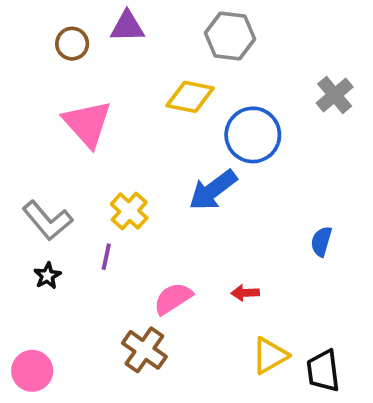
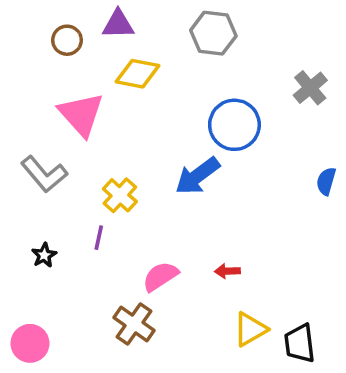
yellow diamond: (190, 97) -> (137, 74), moved
gray L-shape: (47, 221) -> (44, 174), moved
blue semicircle: (321, 241) -> (326, 181), moved

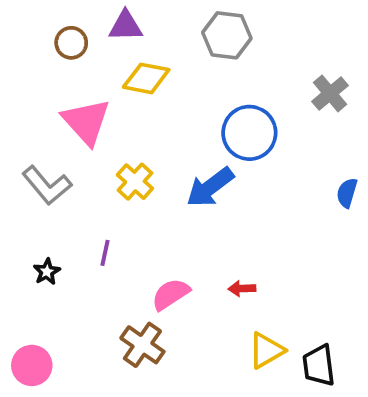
yellow cross: (120, 195) -> (135, 182), moved

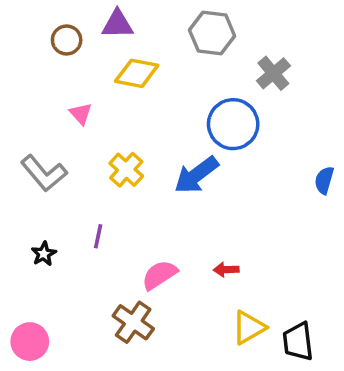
gray cross: (330, 93) -> (273, 73), moved
pink triangle: (86, 122) -> (81, 114), size x0.5

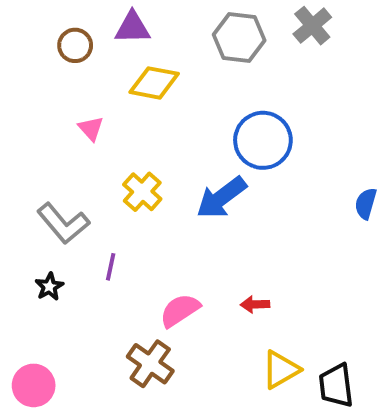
gray cross: (273, 73) -> (312, 26), moved
gray L-shape: (44, 173) -> (63, 223), moved

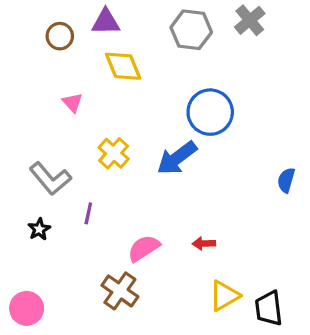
yellow diamond: (154, 83) -> (123, 66), turned 57
blue semicircle: (366, 204) -> (286, 180), moved

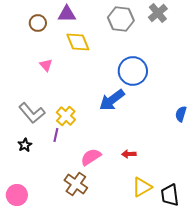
yellow cross: (114, 153) -> (66, 116), moved

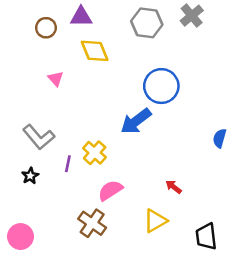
yellow cross: (66, 116) -> (95, 153), moved
red arrow: (129, 154) -> (173, 187), moved, turned 40
yellow triangle: (142, 187) -> (155, 221), moved

